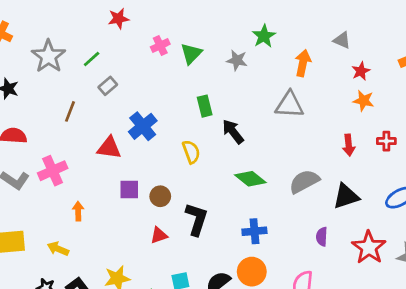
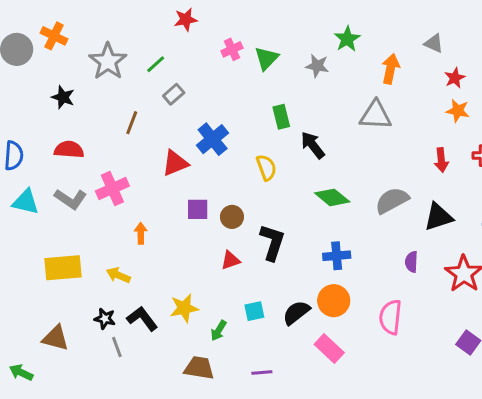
red triangle: (109, 148) -> (175, 163), turned -30

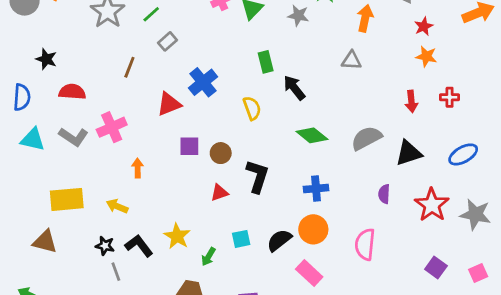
black star: (63, 97) -> (46, 59), moved
gray triangle: (376, 115) -> (351, 60), size x0.7
yellow star: (184, 308) -> (177, 236), turned -30
brown triangle: (56, 338) -> (45, 242), moved

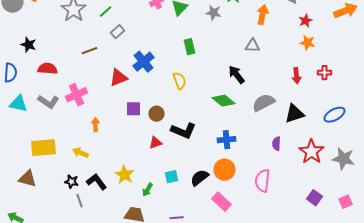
brown line: (129, 67) -> (89, 51), turned 49
black arrow: (294, 88) -> (236, 75), moved
black L-shape: (257, 176) -> (183, 131), turned 95

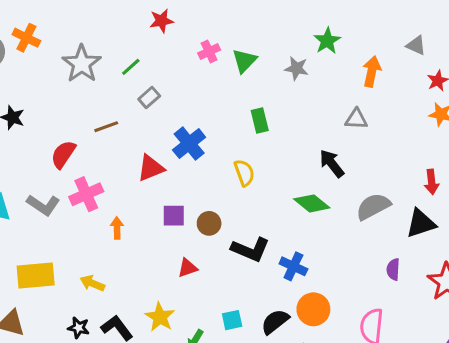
red semicircle: (47, 69) -> (63, 154), moved, turned -60
red arrow: (296, 76) -> (432, 182), moved
orange arrow: (95, 125) -> (117, 228), moved
blue cross: (226, 140) -> (293, 266), moved, turned 30
red triangle: (155, 143) -> (188, 268), moved

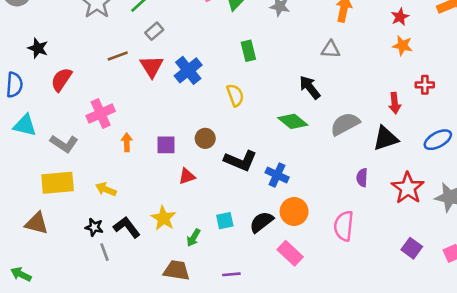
red semicircle: (63, 154) -> (61, 80), moved
red triangle: (151, 168) -> (152, 66), moved, turned -40
gray L-shape: (43, 205) -> (64, 144), moved
purple square: (174, 216) -> (166, 145), moved

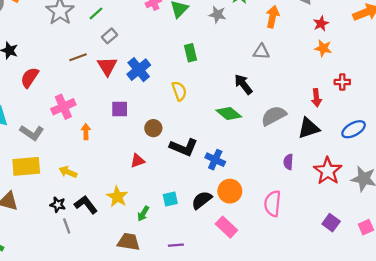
purple square: (166, 145) -> (120, 109), moved

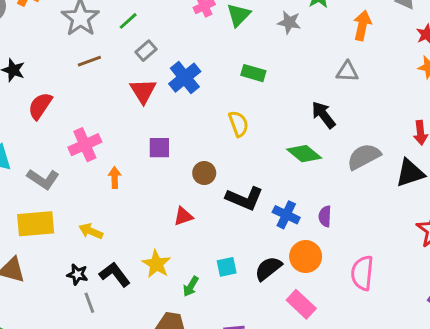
green rectangle: (190, 53) -> (253, 73), turned -60
brown line: (78, 57) -> (89, 61), moved
blue cross: (139, 70) -> (185, 78), moved
purple semicircle: (288, 162) -> (325, 216), moved

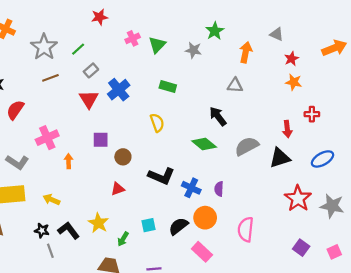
brown circle: (204, 173) -> (123, 157), moved

